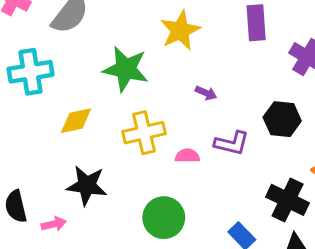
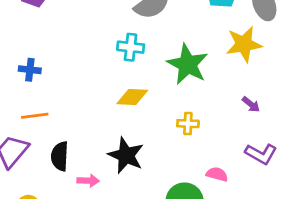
cyan cross: (31, 72) -> (131, 47), moved, size x0.7
yellow cross: (144, 133) -> (188, 124), size x0.6
pink semicircle: (187, 156) -> (217, 174), moved

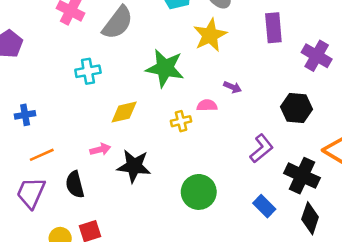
cyan cross: (131, 47) -> (88, 71), moved
purple L-shape: (261, 154) -> (262, 148), moved, turned -52
pink semicircle: (217, 174) -> (207, 105), moved
pink arrow: (88, 181) -> (100, 149), moved

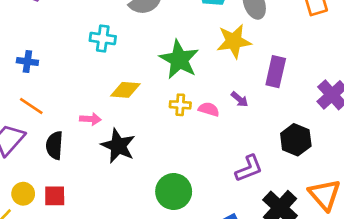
purple rectangle: (273, 28) -> (276, 72), moved
yellow cross: (181, 121) -> (180, 105), moved
orange line: (42, 155) -> (31, 106), turned 40

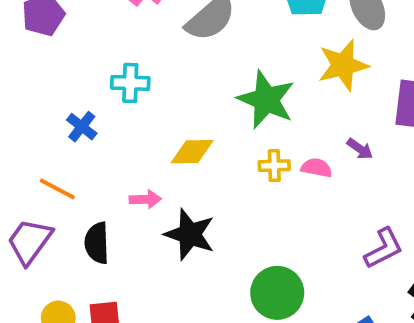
cyan cross: (103, 38) -> (130, 83), moved
blue cross: (27, 62) -> (82, 127), moved, turned 36

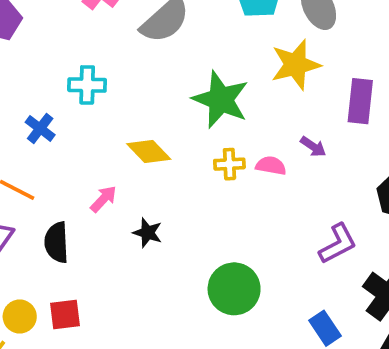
yellow diamond: (192, 152) -> (149, 152), turned 48
pink arrow: (145, 199) -> (103, 199), turned -44
black star: (190, 234) -> (148, 233), size x0.6

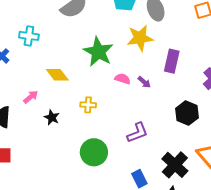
yellow cross: (229, 164) -> (88, 105), moved
pink semicircle: (271, 166) -> (122, 79), moved
purple L-shape: (338, 244) -> (137, 133), moved

